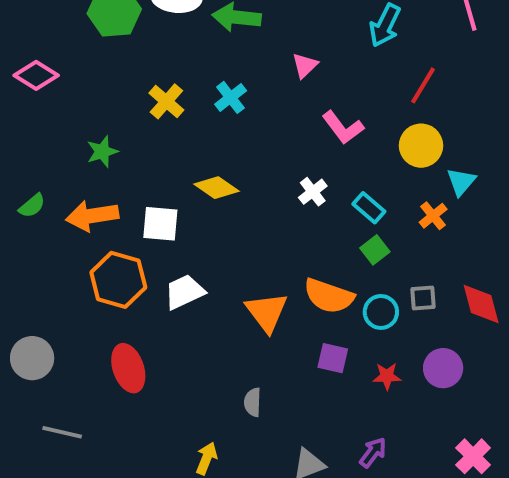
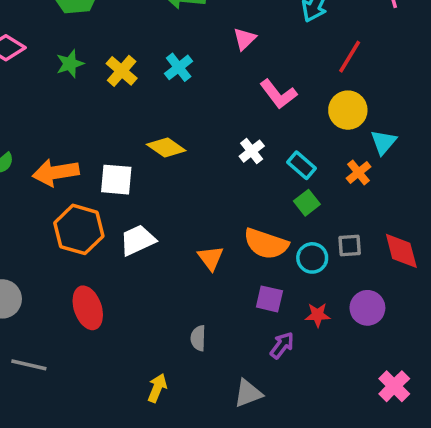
green star: (102, 152) -> (70, 64), moved
orange triangle: (267, 312) -> (211, 258), size x0.7
purple arrow: (373, 452) -> (282, 345), moved

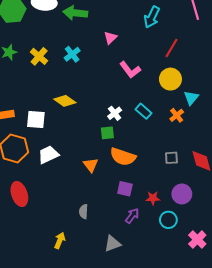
white cross: (252, 151) -> (115, 113), moved
green square: (307, 203) -> (107, 133), moved, turned 32
cyan circle: (312, 258) -> (168, 220), moved

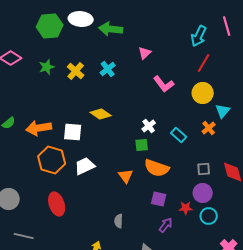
cyan arrow: (152, 17) -> (199, 36), moved
cyan rectangle: (144, 111) -> (179, 135), moved
purple circle: (182, 194) -> (203, 193), moved
cyan circle: (168, 220) -> (209, 216), moved

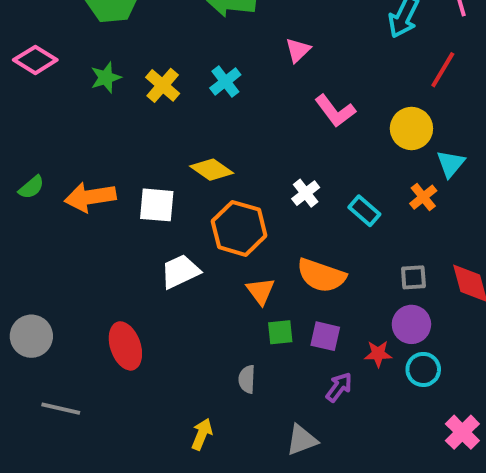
red line: (204, 63) -> (443, 70), moved
green square: (142, 145) -> (280, 332), moved
orange hexagon: (52, 160) -> (239, 228), moved

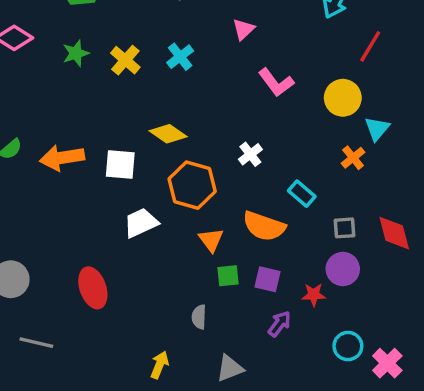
cyan rectangle: (364, 211) -> (302, 194), moved
cyan circle: (423, 369) -> (348, 346), moved
gray triangle: (302, 440) -> (230, 368), moved

